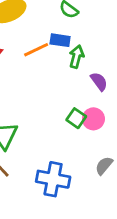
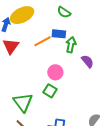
green square: (76, 118) -> (50, 91), moved
pink circle: (93, 119) -> (55, 72), moved

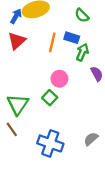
orange line: (43, 41) -> (52, 42), turned -60

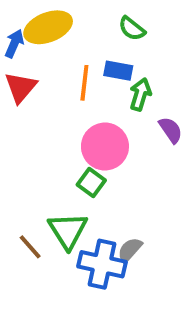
pink circle: (59, 79) -> (105, 146), size x1.5
green triangle: (18, 104) -> (68, 231), moved
gray semicircle: (91, 139) -> (130, 250), moved

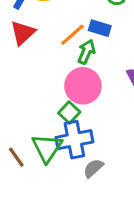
orange line: (84, 83) -> (72, 35), turned 36
green arrow: (140, 94) -> (86, 52), moved
blue cross: (102, 264) -> (74, 140), moved, turned -30

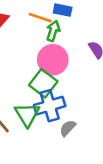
orange line: (72, 35) -> (40, 18), turned 65
green square: (69, 113) -> (43, 83), size x1.5

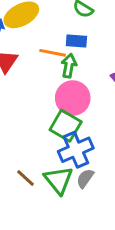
green triangle: (27, 115) -> (59, 180), moved
gray semicircle: (68, 128) -> (85, 178), moved

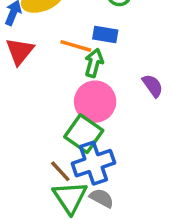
brown line: (26, 178) -> (60, 171), moved
gray semicircle: (85, 178) -> (102, 198), turned 78

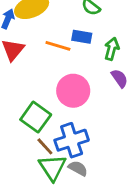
green arrow: (94, 63) -> (112, 49), moved
green square: (84, 134) -> (36, 117), moved

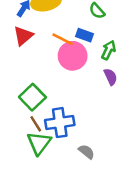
pink circle: (73, 91) -> (73, 56), moved
gray semicircle: (78, 168) -> (86, 152), moved

